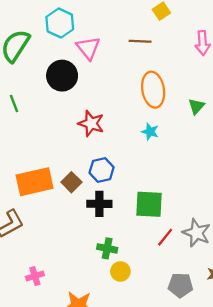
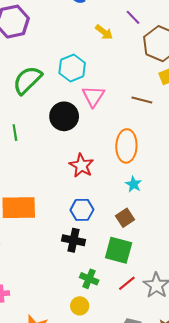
orange ellipse: (153, 90) -> (126, 146), moved
brown square: (71, 182) -> (125, 218), moved
green cross: (107, 248) -> (89, 279), moved

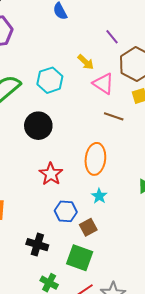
yellow arrow: (104, 32) -> (86, 62), moved
pink triangle: (93, 96) -> (103, 84), moved, turned -35
blue hexagon: (82, 210) -> (66, 211), moved

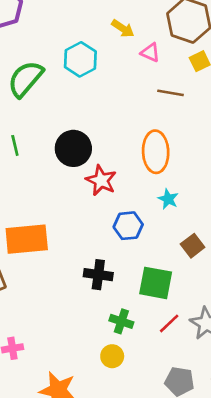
pink triangle: (103, 84) -> (150, 53), size x0.7
black circle: (38, 126) -> (73, 148), moved
brown square: (88, 227) -> (193, 246), moved

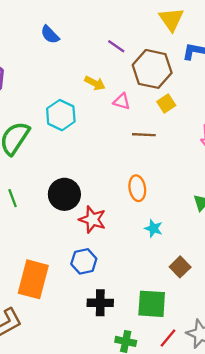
orange ellipse: (156, 152) -> (137, 188), size x0.7
blue hexagon: (128, 226) -> (84, 261), moved
orange rectangle: (27, 239) -> (33, 279), turned -63

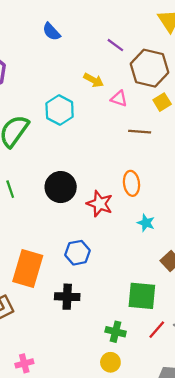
red star: (92, 219) -> (100, 204), moved
black cross: (100, 303) -> (67, 297), moved

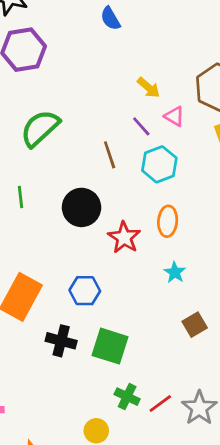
purple line: (115, 45) -> (141, 126), moved
cyan hexagon: (60, 110) -> (159, 164), moved
brown line: (140, 132) -> (110, 155), moved, turned 55
green square: (142, 296) -> (110, 346), moved
green cross: (116, 332) -> (127, 397), moved

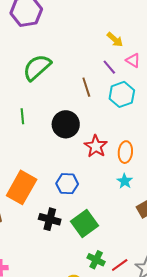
orange ellipse: (168, 221) -> (125, 152), moved
cyan star: (175, 272) -> (125, 181), moved
green square: (110, 346) -> (84, 224), turned 36

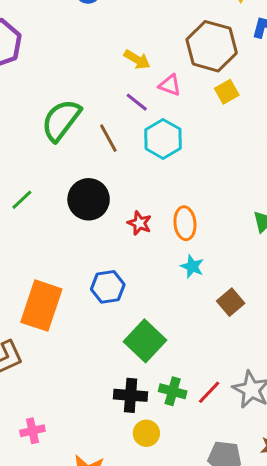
green semicircle: (37, 67) -> (61, 120), moved
green line: (22, 116) -> (22, 200), turned 63
red star: (96, 146) -> (139, 223), size x0.7
black cross: (50, 219) -> (131, 395), moved

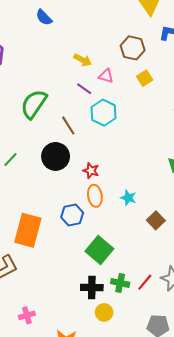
brown hexagon: (212, 46) -> (133, 48), size x0.7
brown line: (108, 138) -> (68, 125), moved
orange ellipse: (185, 223) -> (95, 196), moved

